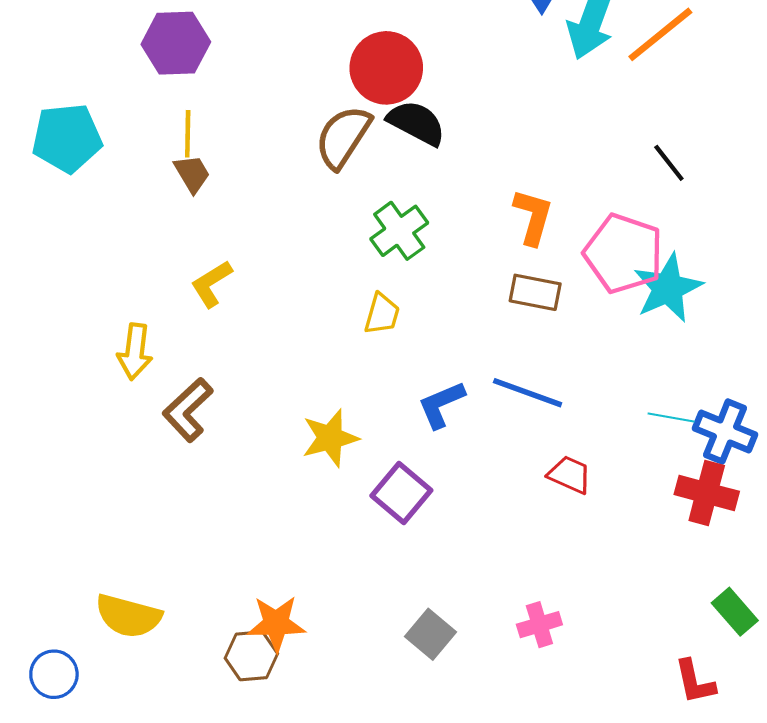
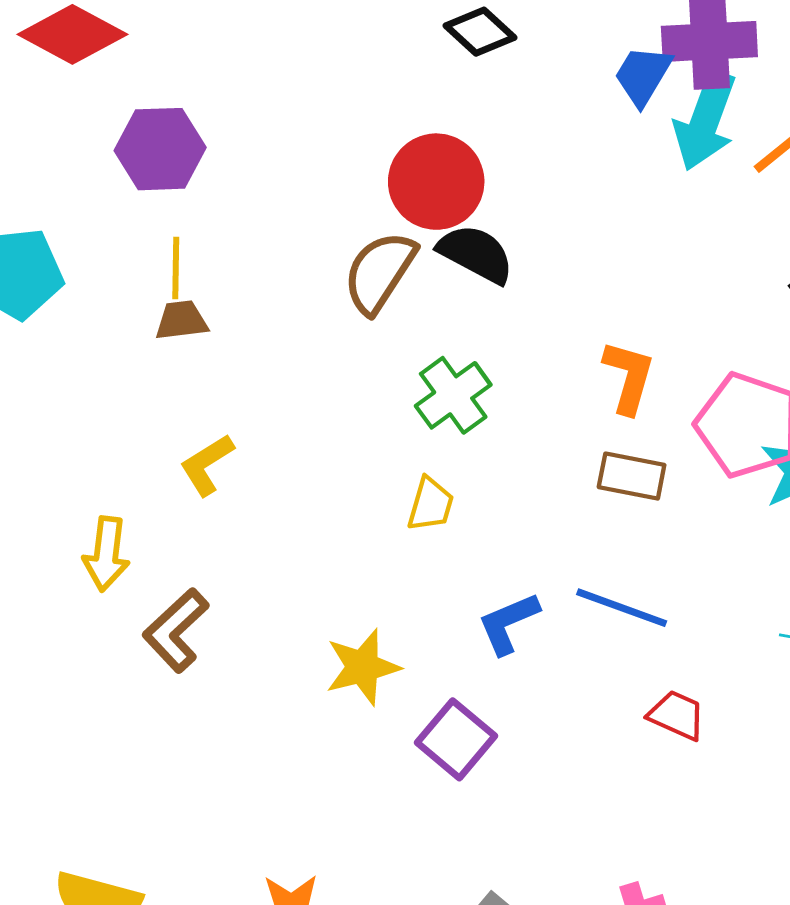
brown trapezoid: (192, 174) -> (181, 320), turned -66

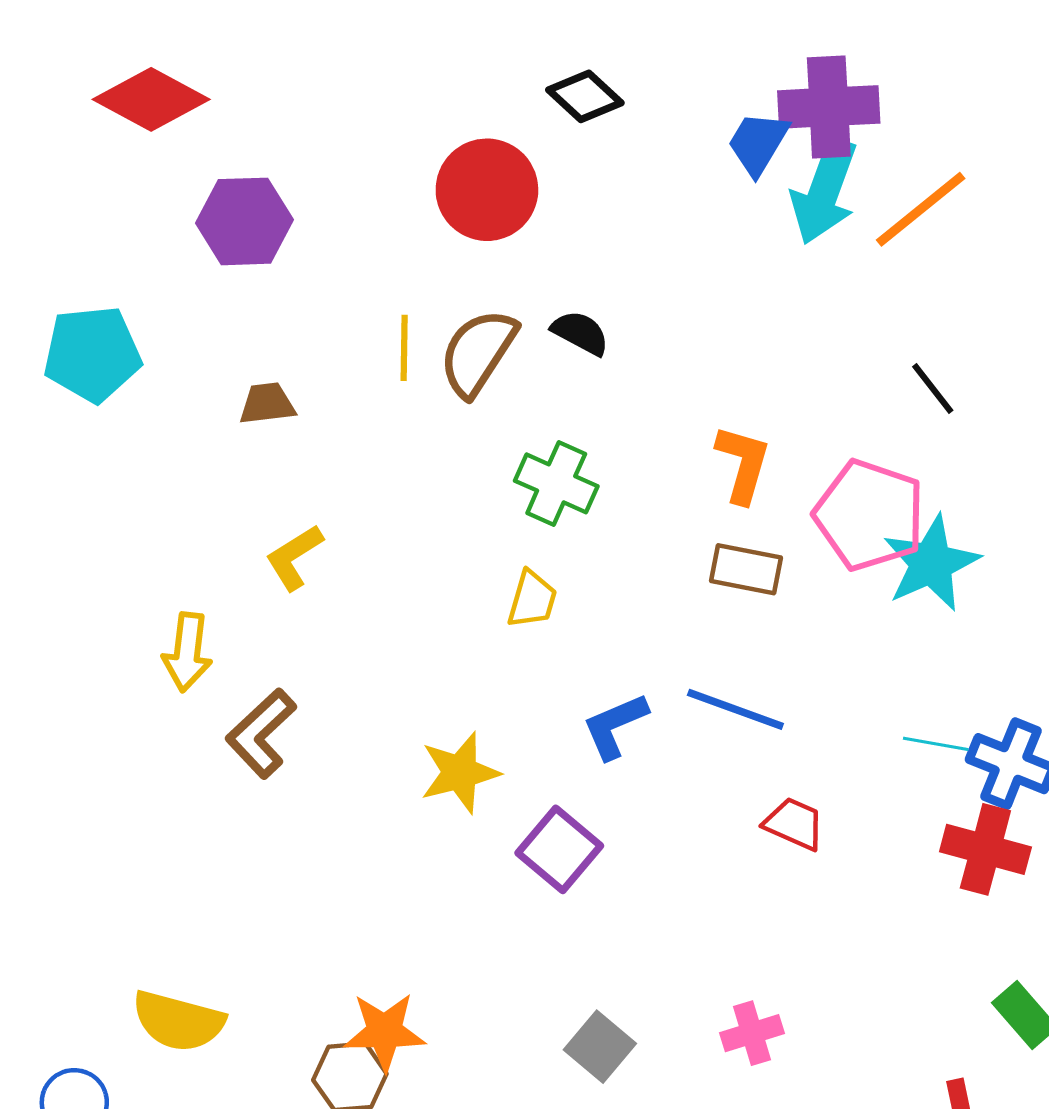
red circle: (436, 182) -> (487, 190), moved
black semicircle: (476, 254) -> (580, 333), size x0.7
yellow line: (176, 268) -> (404, 348), moved
green cross: (453, 395) -> (556, 483), turned -30

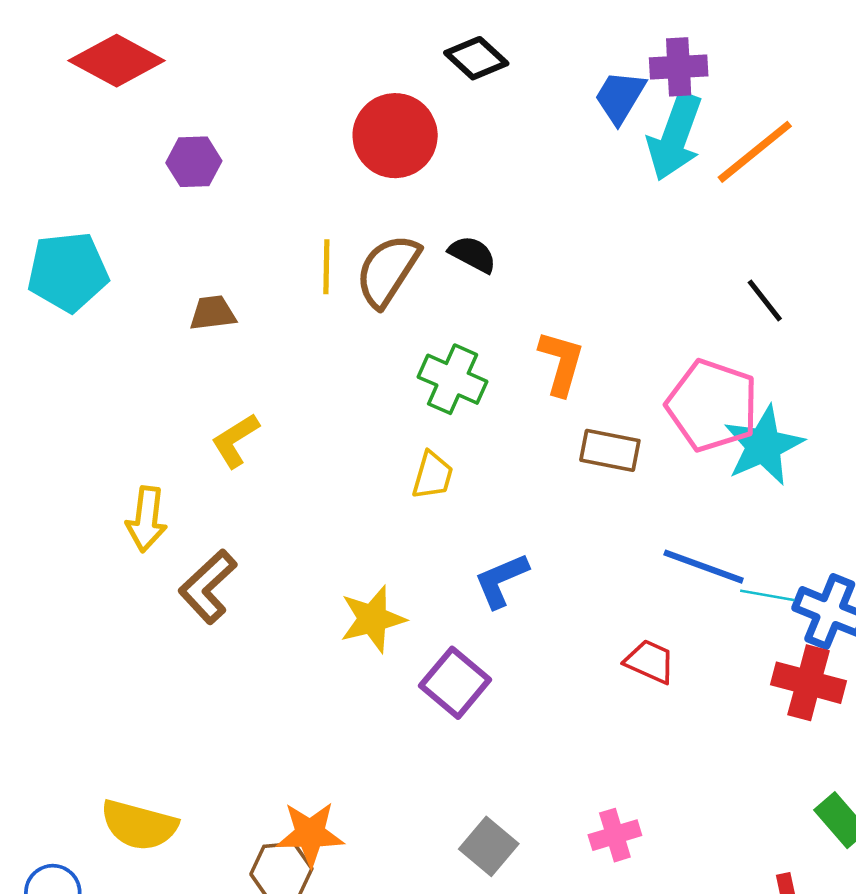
purple cross: (829, 107) -> (679, 67), size x0.7
purple hexagon: (244, 221) -> (194, 162), size x0.7
orange L-shape: (743, 464) -> (561, 363), moved
blue line: (735, 709) -> (704, 567), moved

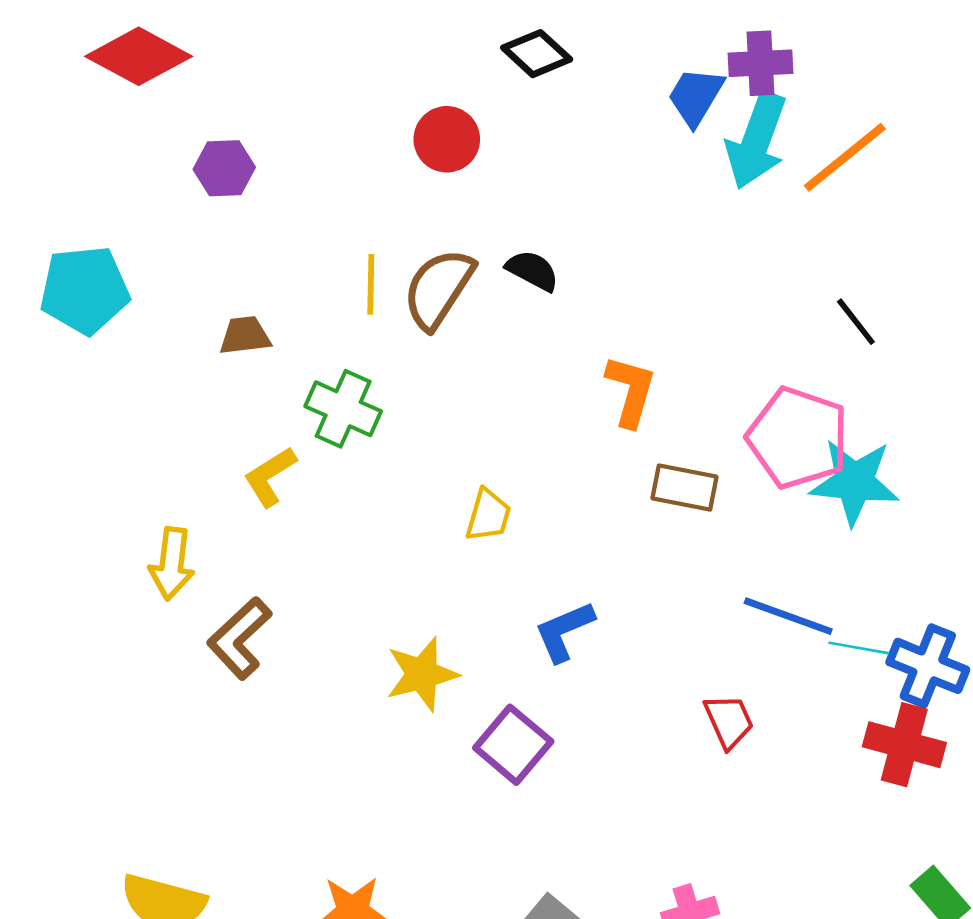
red circle: (395, 136) -> (447, 139), size x0.7
green cross: (453, 379) -> (343, 409), moved
cyan star: (764, 445) -> (855, 482), turned 30
red trapezoid: (650, 661) -> (729, 721), turned 42

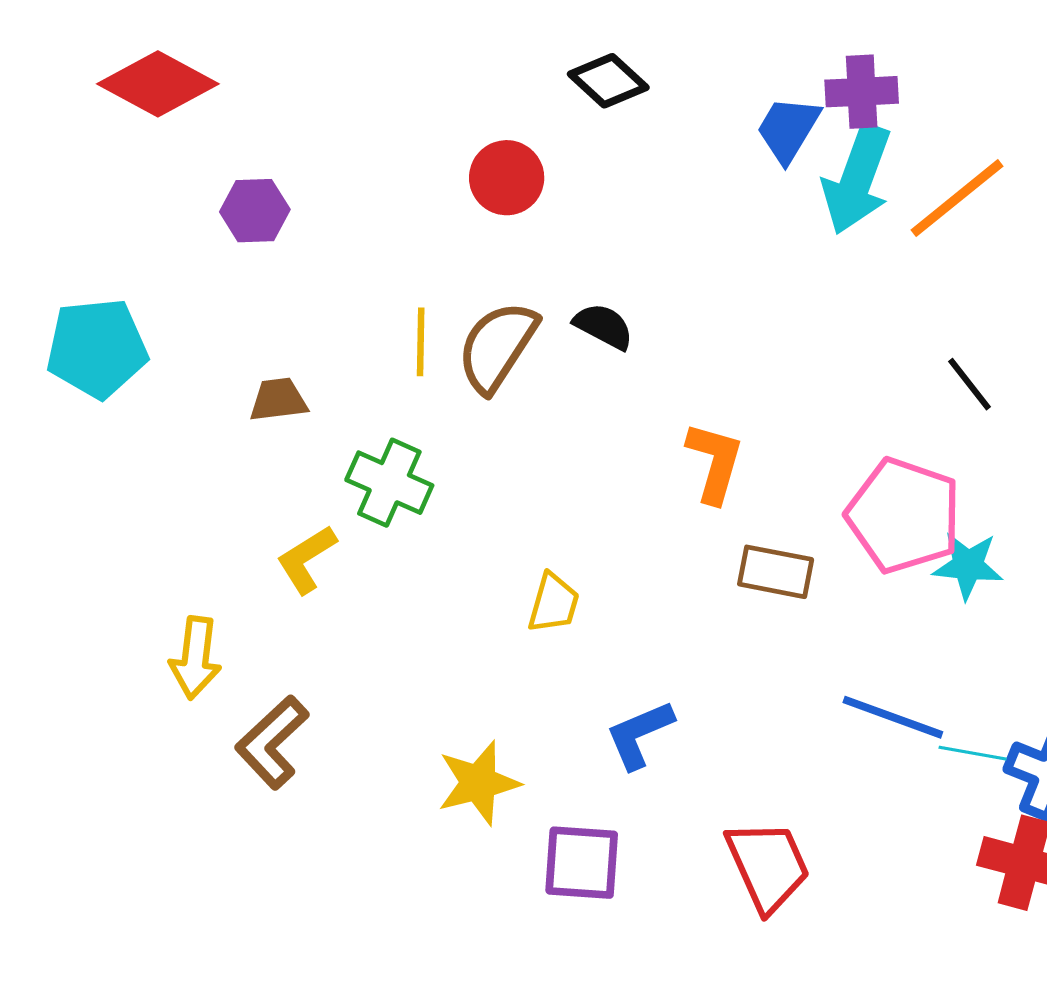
cyan star: (855, 482) -> (968, 566), size x0.7
red trapezoid: (729, 721) -> (768, 866), moved, size x1.5
purple square: (513, 745) -> (582, 863), turned -36

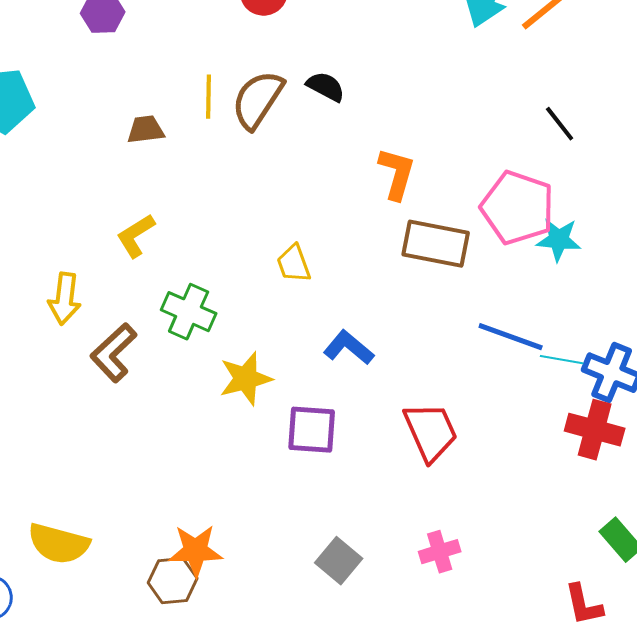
brown trapezoid: (278, 400) -> (146, 130), moved
green cross: (389, 483) -> (189, 312), moved
brown rectangle: (776, 572) -> (436, 244), size x1.4
yellow trapezoid: (554, 603) -> (294, 264), turned 144
blue L-shape: (640, 734) -> (349, 348), turned 63

